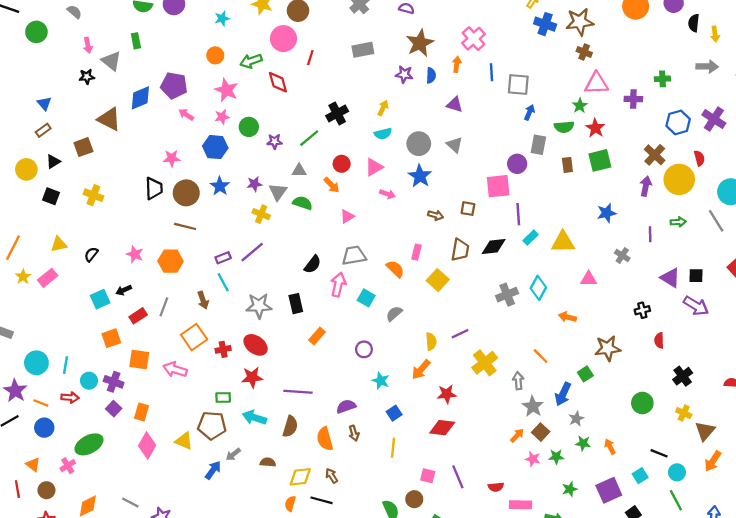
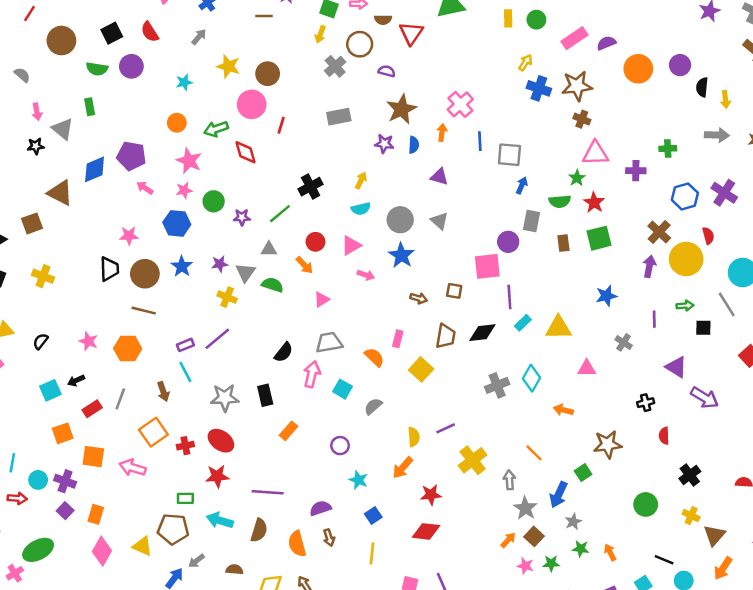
black square: (696, 276) -> (703, 328), moved

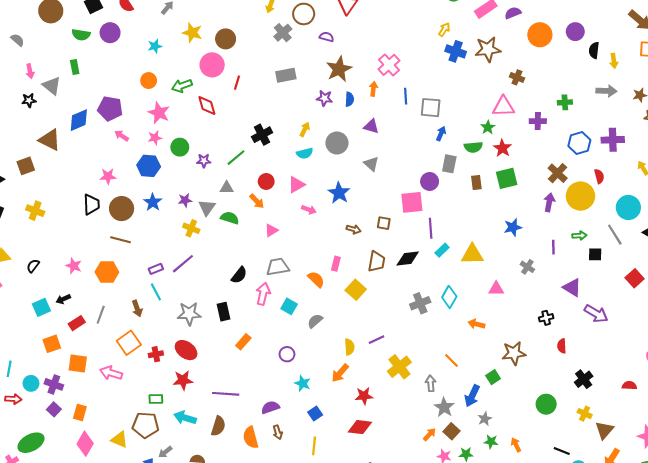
brown cross: (582, 119) -> (517, 77), moved
purple cross: (724, 193) -> (613, 140), turned -35
gray circle: (400, 220) -> (337, 143), moved

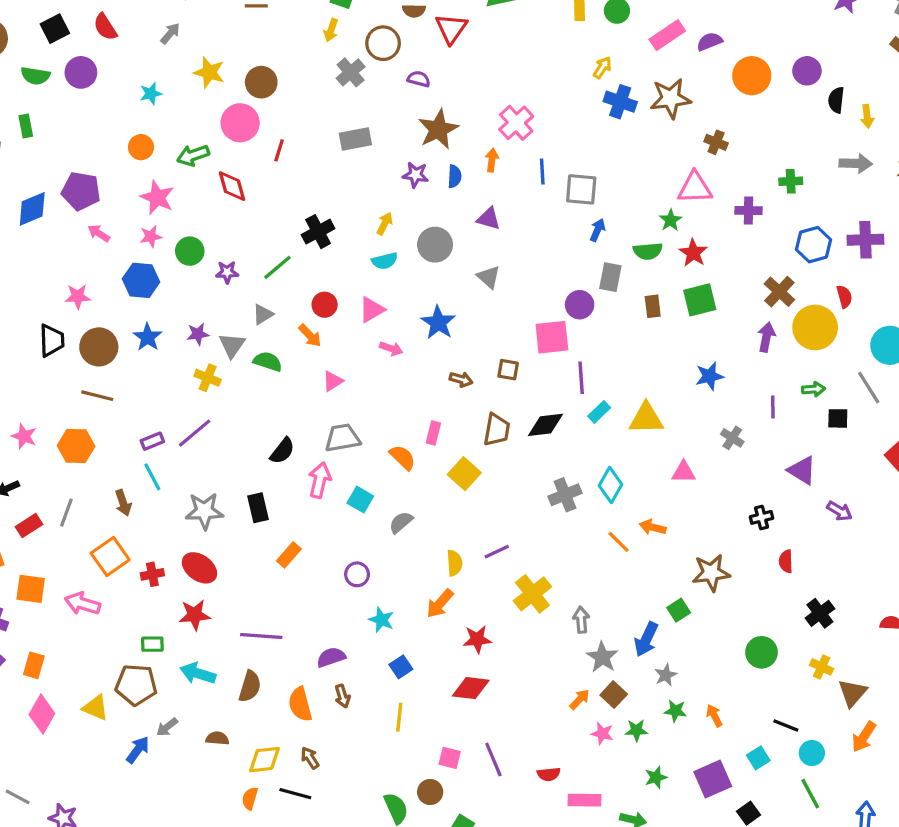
gray triangle: (227, 188) -> (263, 314), turned -32
purple arrow: (596, 314) -> (839, 511), size x0.7
orange line: (451, 360) -> (619, 542), moved

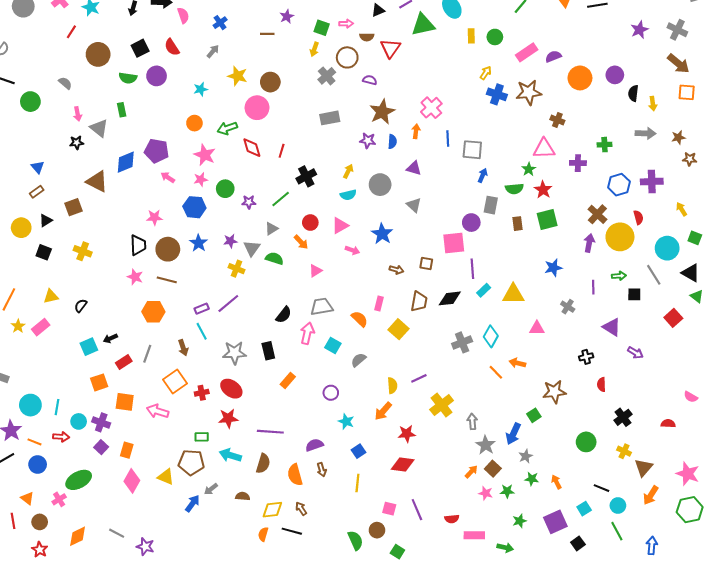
red line: (279, 150) -> (282, 151), moved
pink star: (24, 436) -> (135, 277), moved

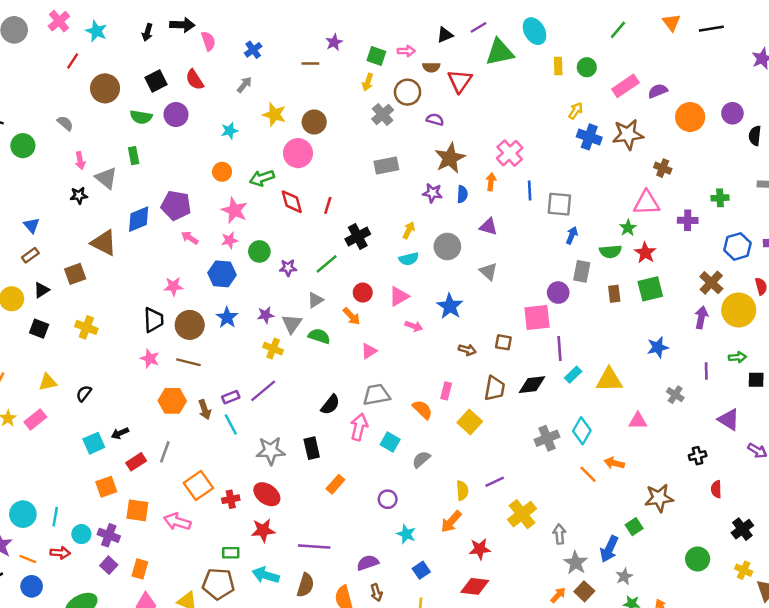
brown arrow: (183, 348) -> (205, 410), moved

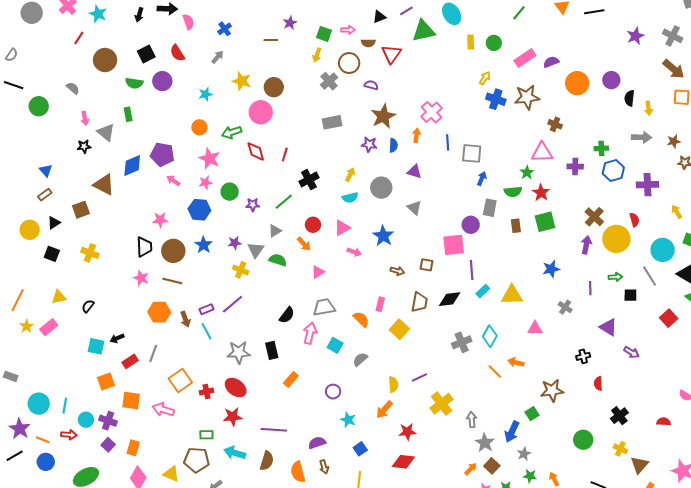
blue hexagon: (737, 246) -> (613, 171), moved
cyan square: (94, 443) -> (96, 346), turned 36

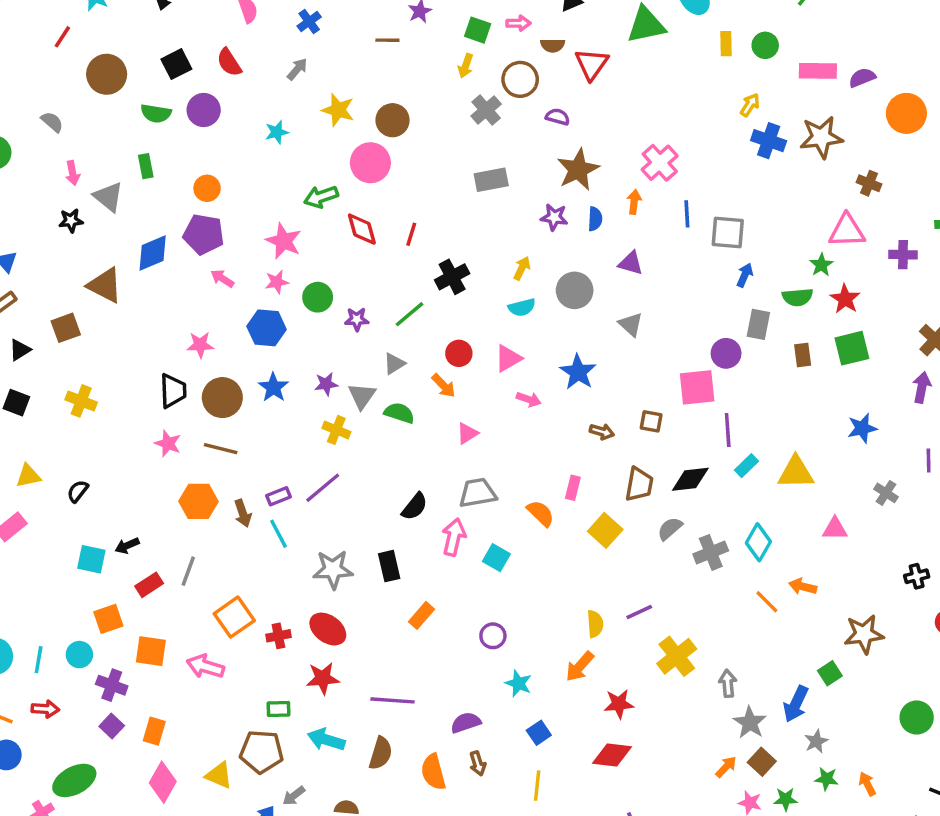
pink rectangle: (525, 58) -> (818, 71), turned 35
orange circle: (199, 127) -> (207, 188), moved
gray semicircle: (360, 359) -> (670, 529), moved
cyan circle: (86, 420) -> (79, 655), moved

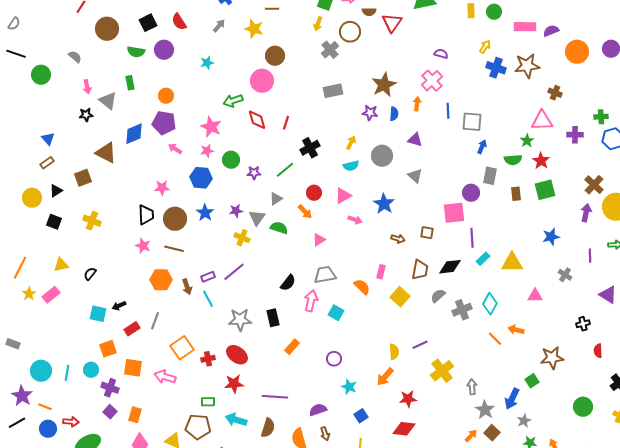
yellow star: (338, 110) -> (254, 29), moved
purple semicircle: (558, 117) -> (441, 54), moved
red arrow: (45, 709) -> (71, 422), moved

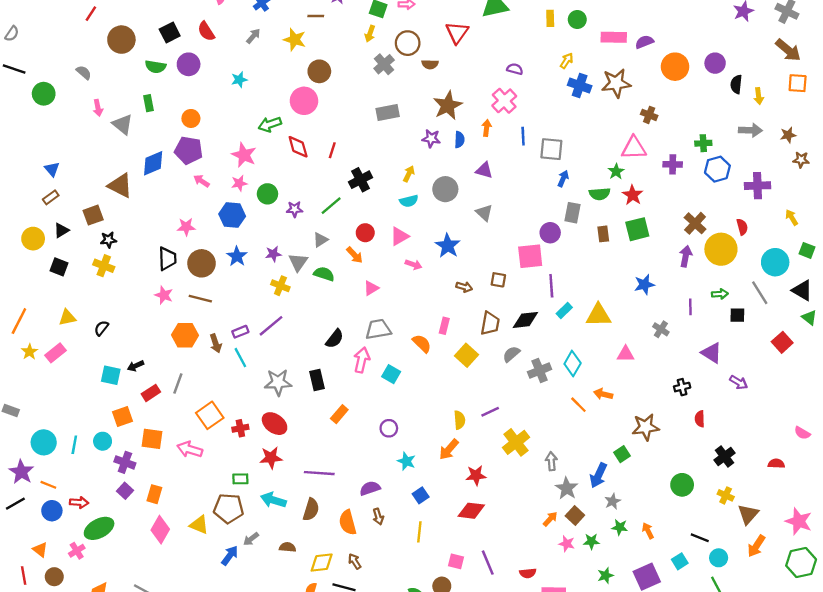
brown semicircle: (369, 12) -> (430, 64), moved
black star: (86, 115) -> (108, 240), moved

